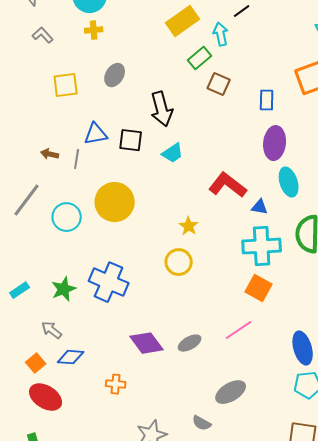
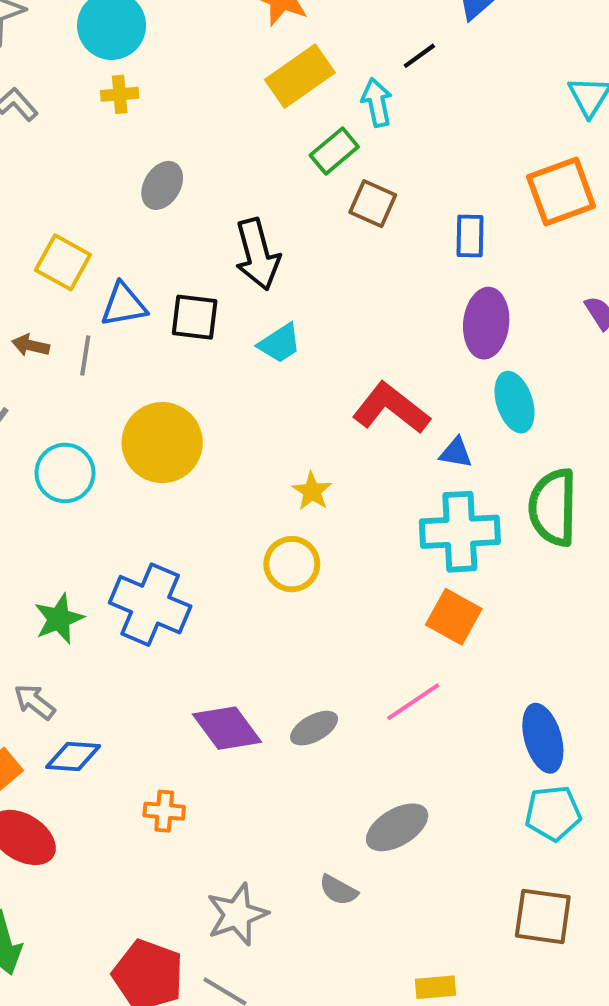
yellow square: (66, 85) -> (63, 262), moved, turned 36

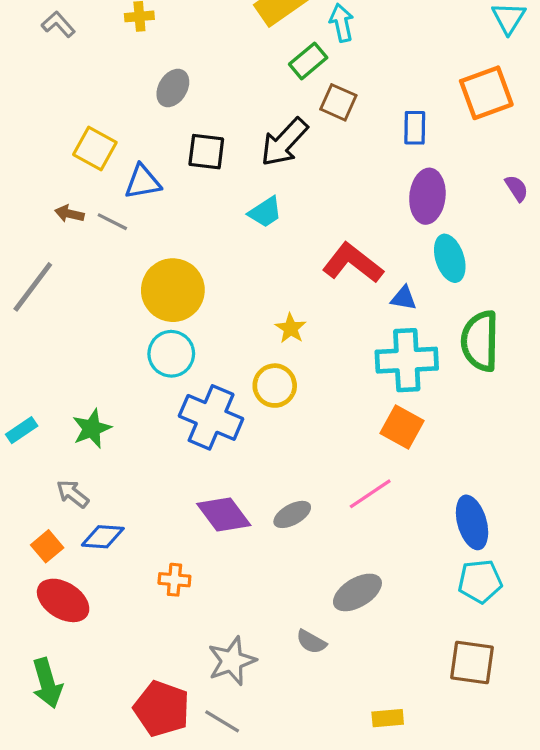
black arrow: (257, 254) -> (284, 142), moved, turned 58
black square: (195, 317) -> (206, 152), moved
gray line: (85, 356) -> (112, 222), turned -72
cyan circle: (65, 473) -> (171, 354), moved
blue cross: (150, 605) -> (211, 417), moved

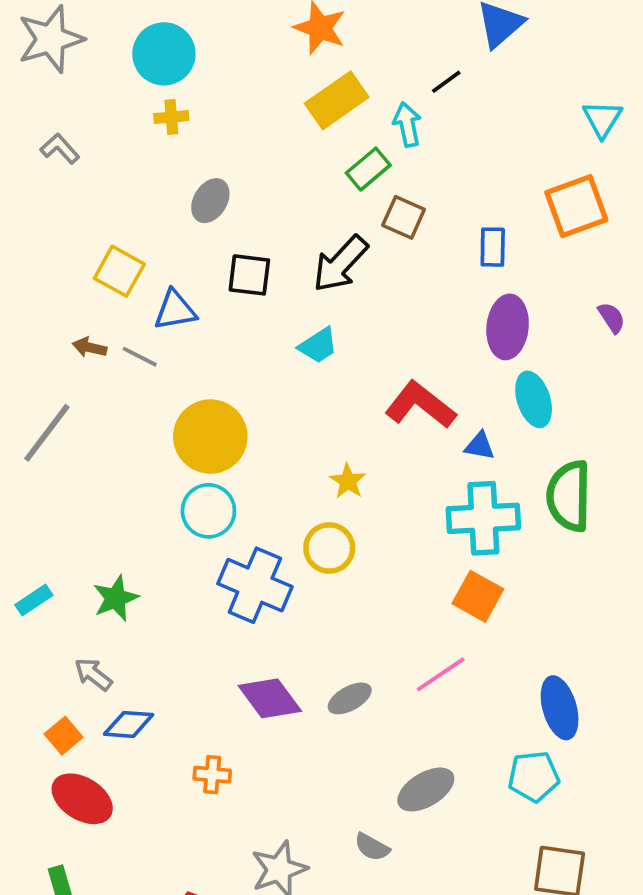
gray L-shape: (58, 24) -> (60, 149), moved
cyan pentagon: (480, 581) -> (534, 776), moved

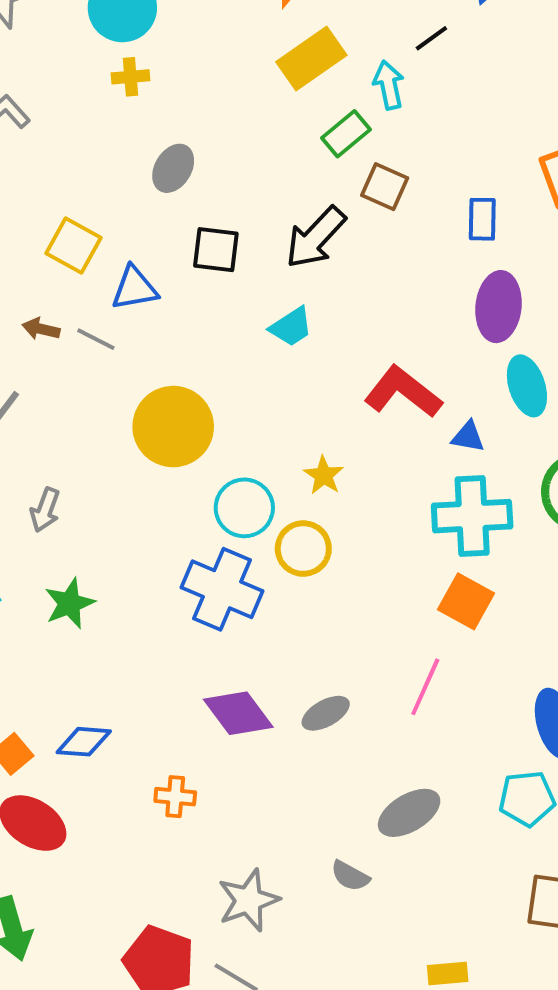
cyan circle: (208, 511) -> (244, 508), moved
gray arrow: (93, 674) -> (45, 510), moved, turned -108
pink line: (441, 674) -> (425, 687), turned -32

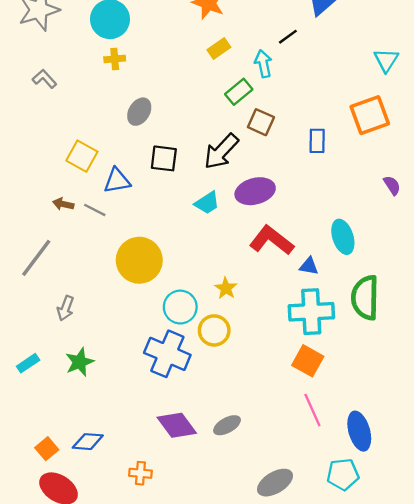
yellow rectangle: (311, 59) -> (219, 48), size x0.6
purple ellipse: (498, 307) -> (255, 191), moved, turned 69
pink line: (425, 687) -> (312, 410), moved, turned -48

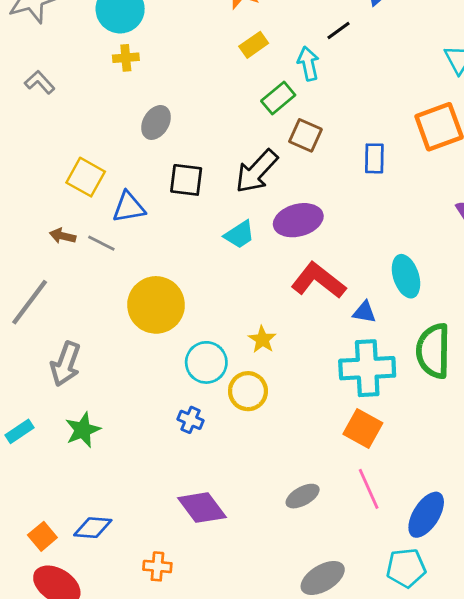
gray arrow: (66, 308) -> (65, 364), size x1.4
blue cross: (167, 354) -> (190, 420), size x0.5
gray ellipse: (227, 425) -> (303, 496), moved
blue ellipse: (359, 431) -> (426, 515), turned 48

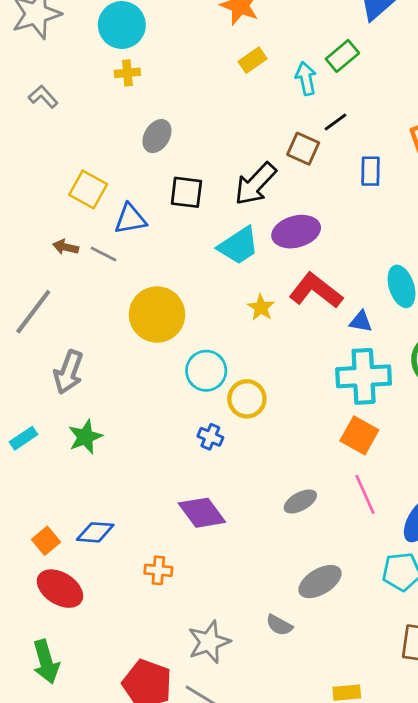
black line: (338, 30) -> (335, 122), moved
green rectangle: (278, 98) -> (342, 56), moved
cyan trapezoid: (239, 235) -> (238, 246), size x1.4
yellow star: (262, 339) -> (261, 307), moved
blue cross: (190, 420) -> (210, 437), moved

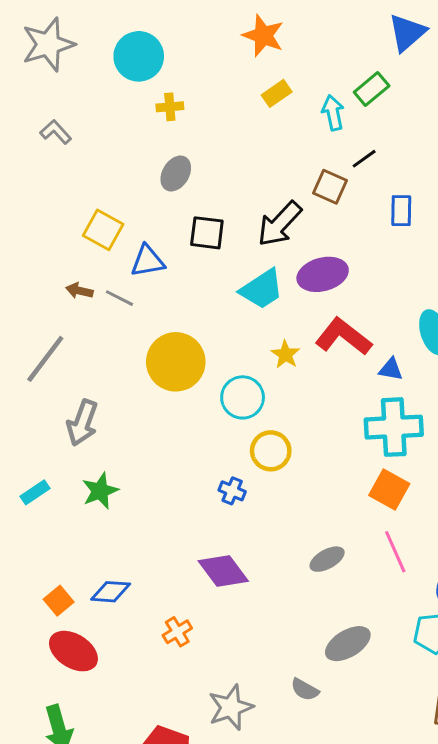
yellow cross: (127, 73) -> (170, 107), moved
cyan circle: (206, 371) -> (243, 397), moved
orange cross: (158, 570) -> (177, 632), turned -36

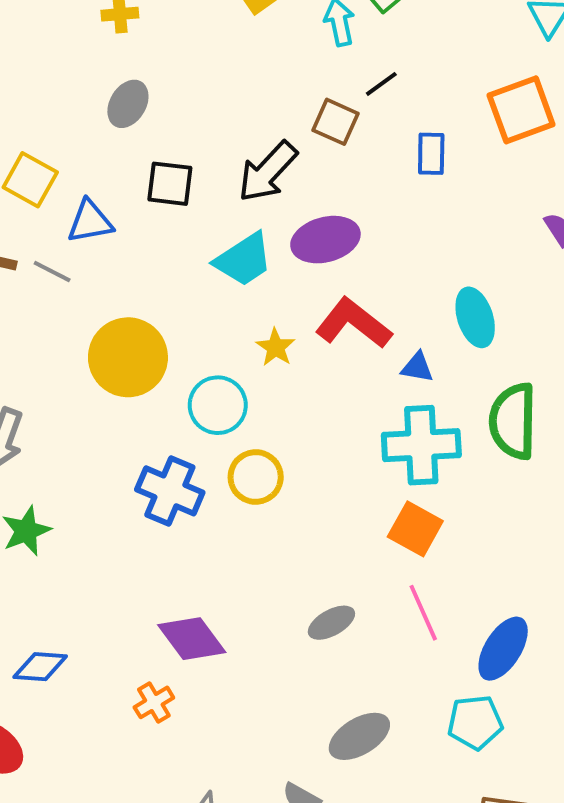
blue cross: (232, 491) -> (170, 491), moved, size x1.8
orange cross: (177, 632) -> (154, 702), moved

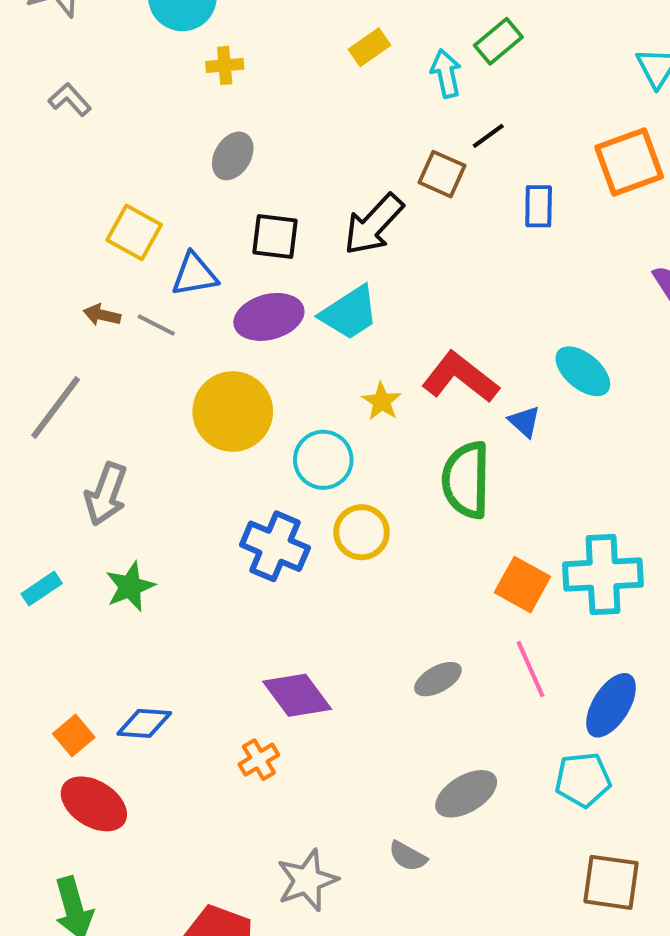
purple ellipse: (325, 240) -> (269, 317), moved
cyan ellipse: (475, 317) -> (583, 371), turned -32
blue triangle: (417, 367) -> (524, 422), turned 32
green semicircle: (513, 421) -> (466, 480), moved
cyan cross: (421, 445) -> (603, 574), moved

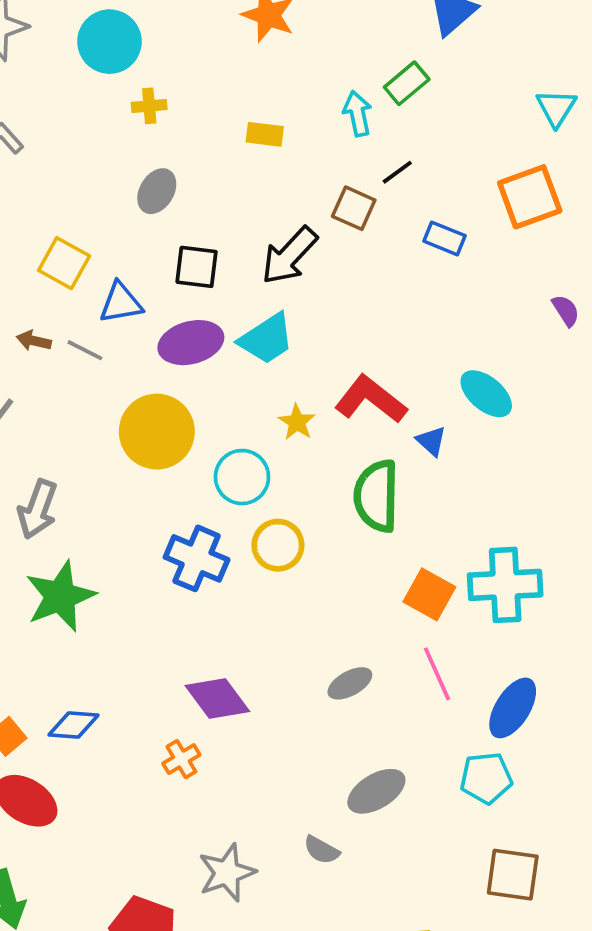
yellow rectangle: (370, 47) -> (265, 134), moved, turned 42
blue rectangle: (539, 206) -> (445, 238), turned -69
green star: (130, 587) -> (60, 596), size x1.5

